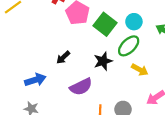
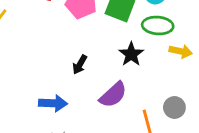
green ellipse: (129, 46) -> (158, 25), turned 65
blue arrow: (35, 80) -> (53, 103), turned 36

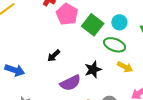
black star: (131, 54) -> (93, 70), moved
blue arrow: (53, 103) -> (15, 70), moved

